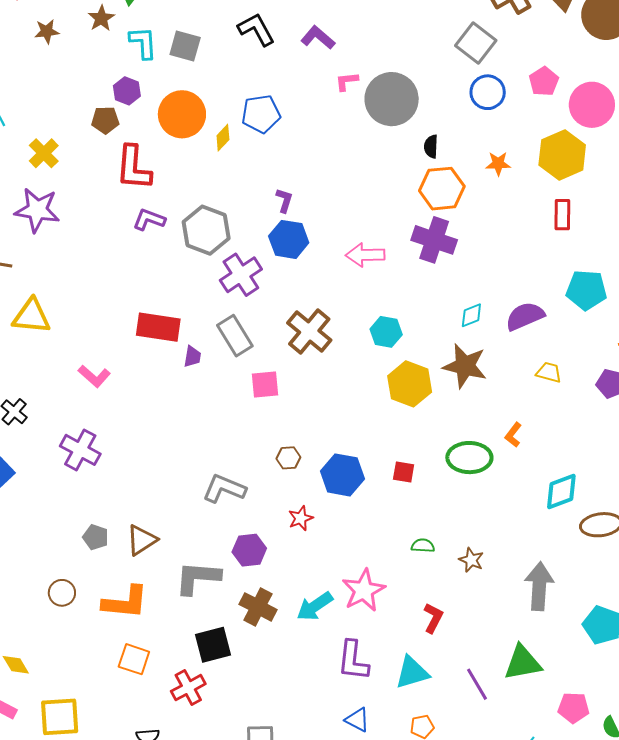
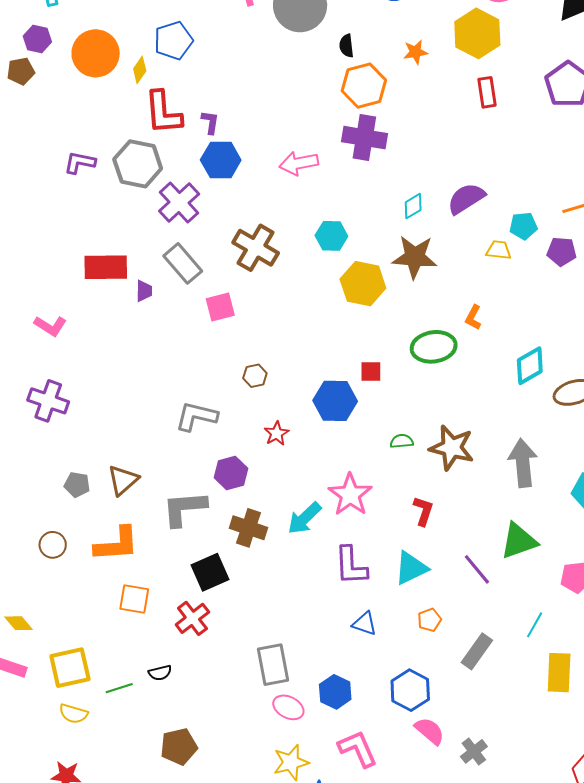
red L-shape: (134, 168) -> (163, 113), moved
cyan pentagon: (586, 290) -> (523, 226), moved, size x0.7
blue hexagon: (342, 475) -> (335, 401), moved
brown star: (471, 560) -> (452, 448), size x1.8

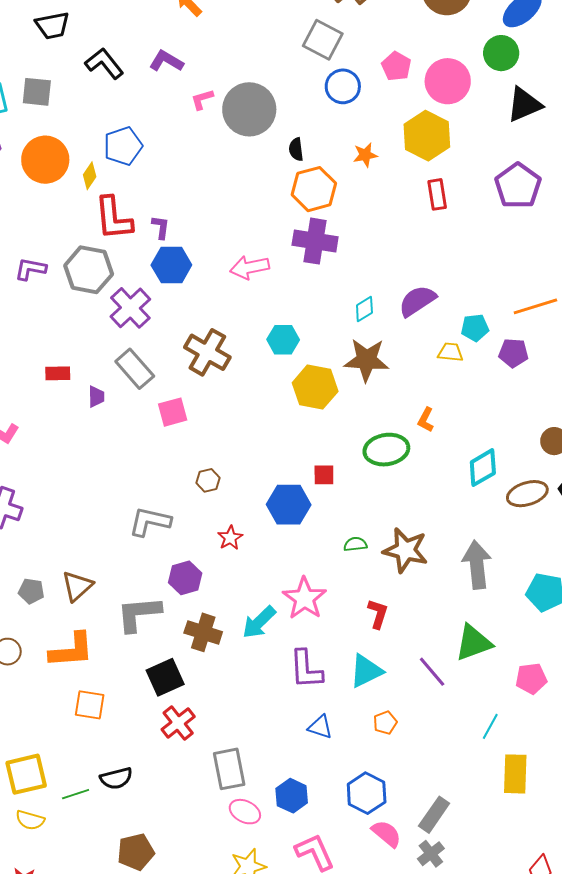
red rectangle: (106, 267) -> (58, 373), size x0.6
red cross: (192, 618) -> (178, 723), moved
gray rectangle: (477, 651) -> (434, 815), moved
black semicircle: (160, 673) -> (116, 778), size x1.4

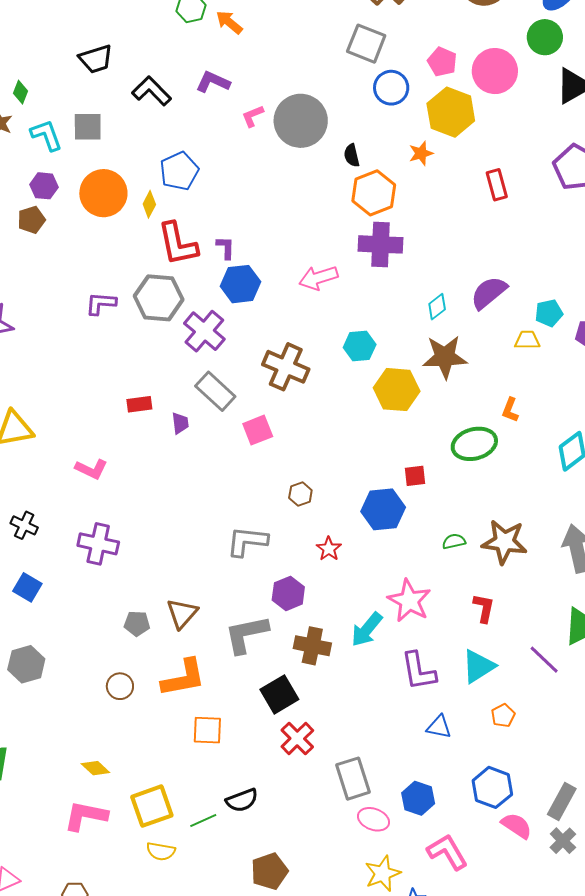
yellow hexagon: (427, 136) -> (451, 112), moved

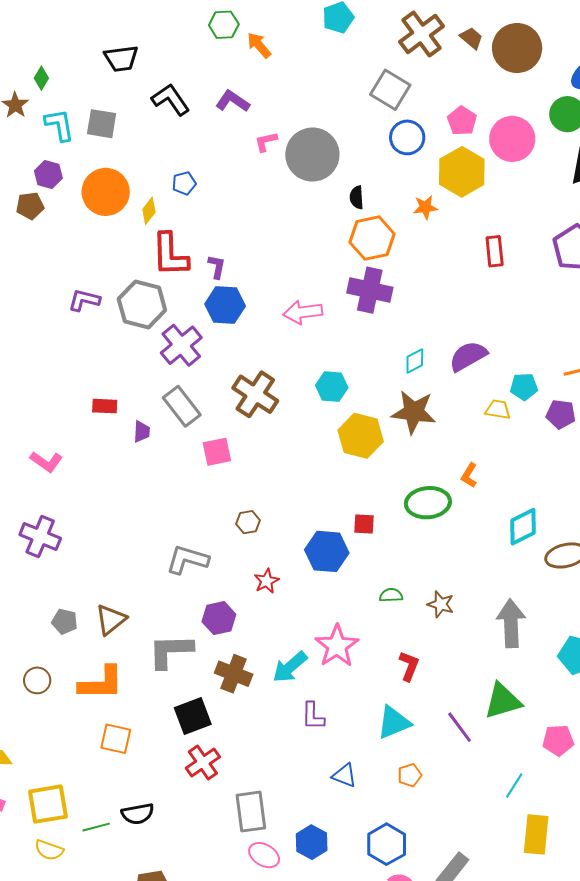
blue pentagon: (179, 171) -> (184, 183), size x0.6
brown star: (504, 542) -> (441, 604), size x0.6
purple L-shape: (419, 671) -> (313, 716), moved, size x0.7

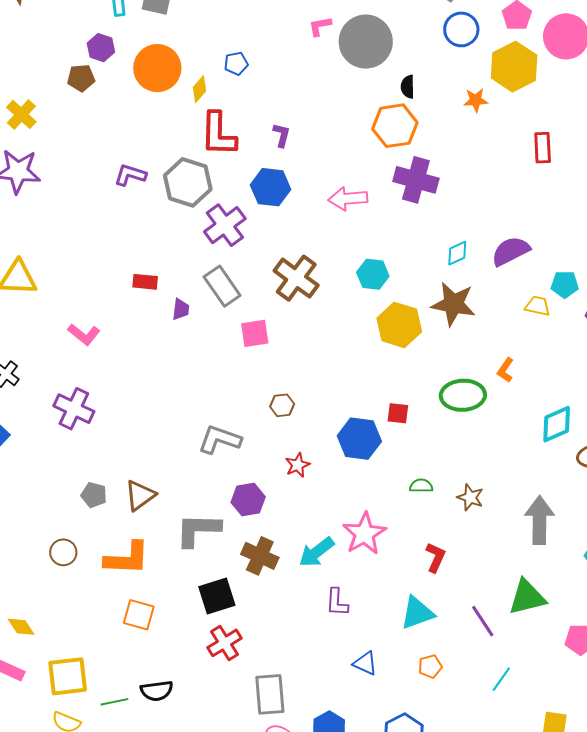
orange hexagon: (372, 238) -> (395, 126), moved
purple L-shape: (217, 267) -> (282, 135), moved
cyan line: (514, 786) -> (501, 679), moved

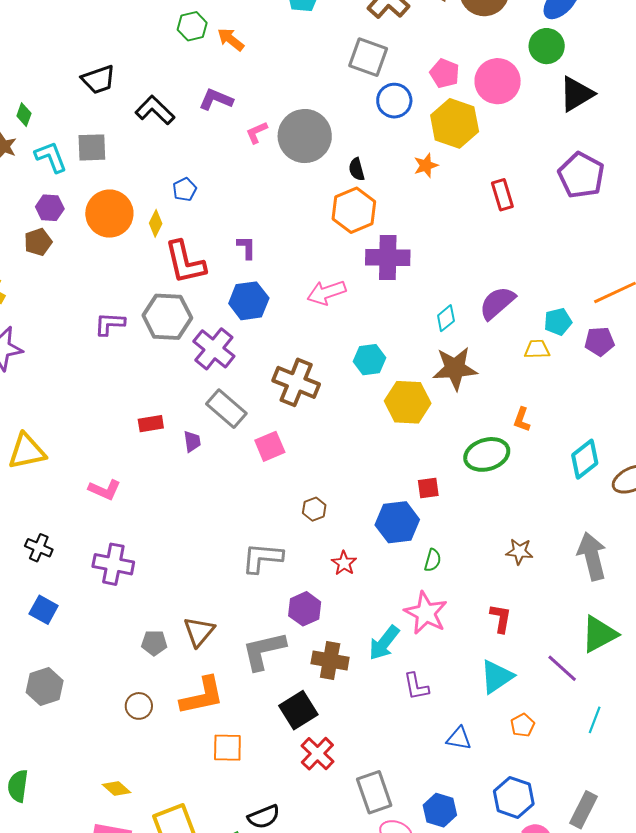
green semicircle: (421, 486) -> (433, 560), moved, turned 120

